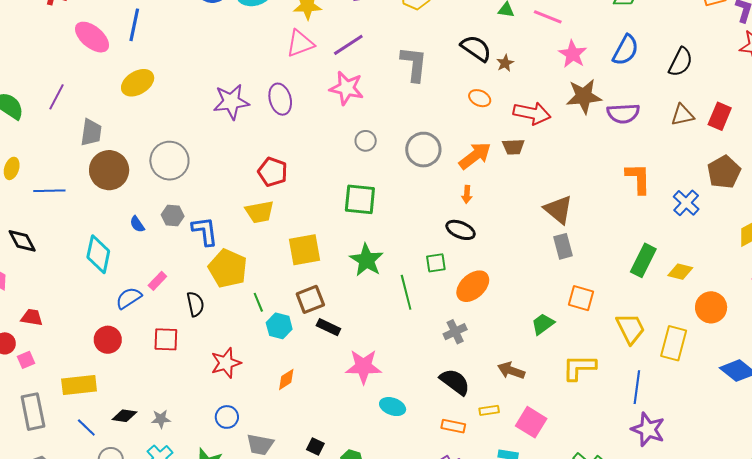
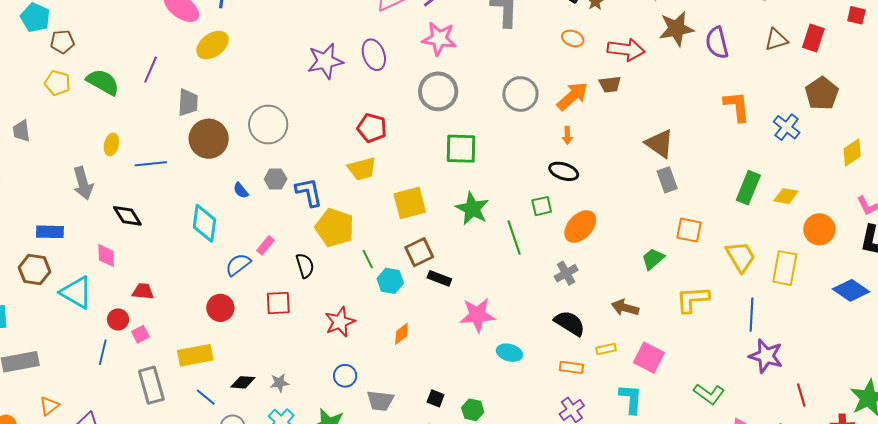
yellow ellipse: (138, 83) -> (213, 45), moved
purple semicircle: (623, 113) -> (717, 43), turned 84
gray circle: (366, 141) -> (438, 91), moved, size x1.8

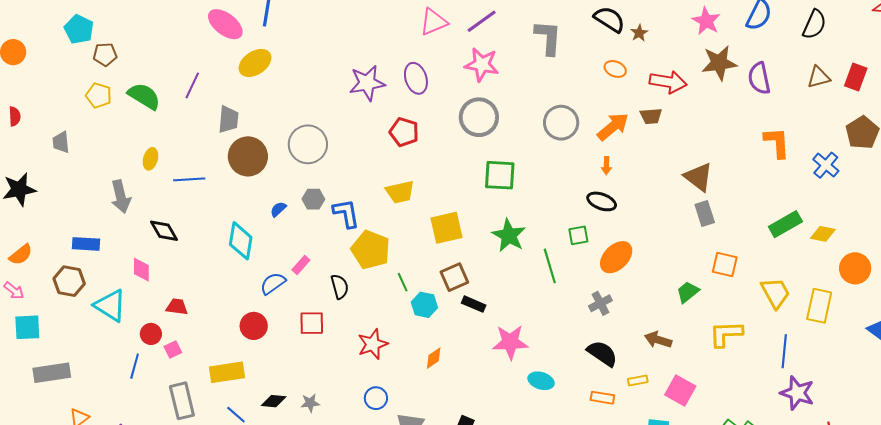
red pentagon: (372, 128) -> (404, 132), moved
green rectangle: (748, 188) -> (785, 224), turned 36
blue semicircle: (241, 190) -> (278, 209), turned 84

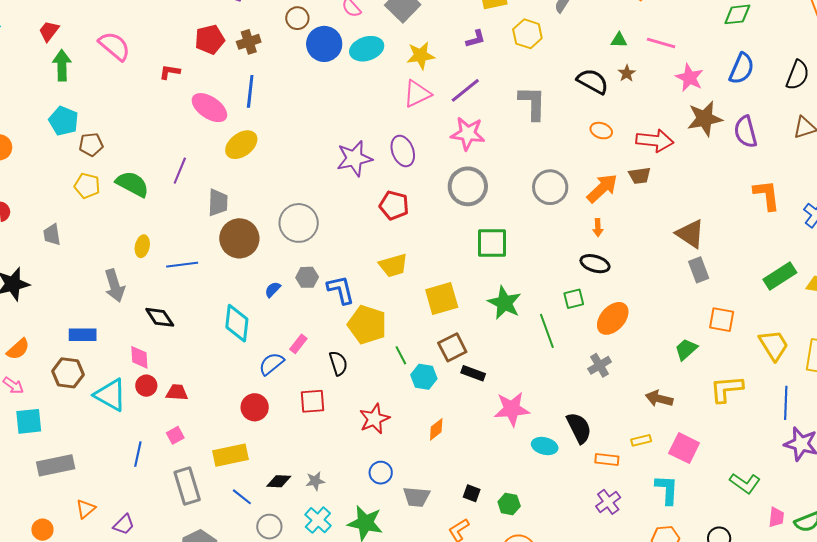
brown star: (639, 33) -> (627, 73), moved
red circle: (151, 334) -> (146, 386), moved
black semicircle: (602, 353) -> (579, 428), moved, turned 32

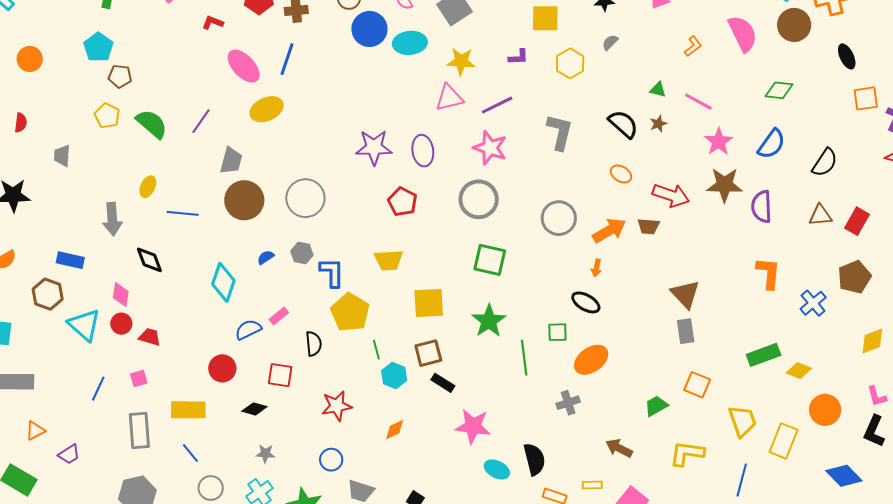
black diamond: (279, 481) -> (254, 409), moved

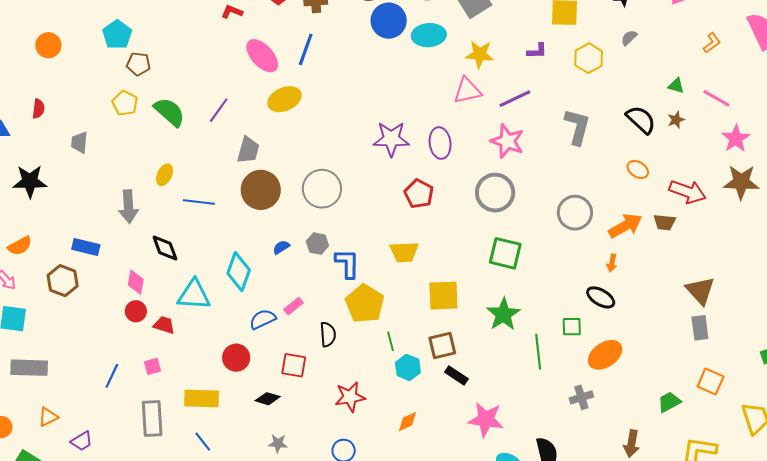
cyan triangle: (84, 325) -> (194, 295), moved, turned -39
brown arrow: (619, 448) -> (632, 444), turned -108

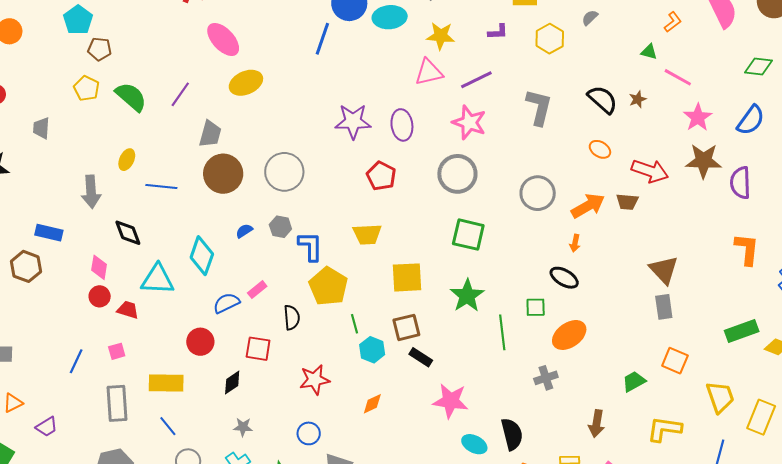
blue line: (306, 49) -> (322, 39), moved
green triangle: (676, 86) -> (649, 52), moved
black diamond: (268, 399) -> (232, 382), turned -50

